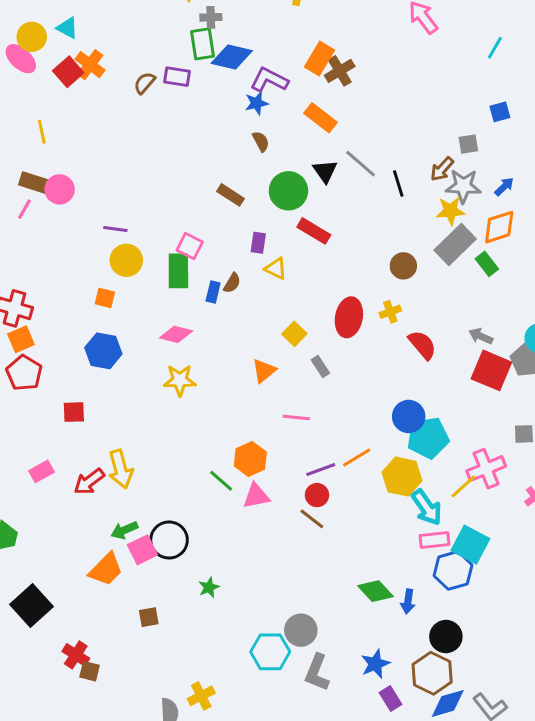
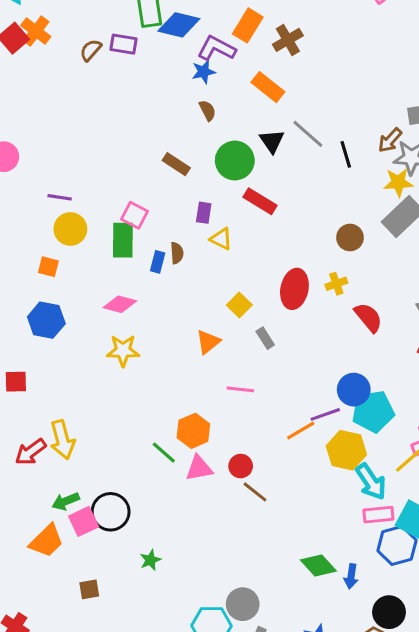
orange rectangle: (320, 58) -> (248, 25), moved
brown semicircle: (232, 283) -> (177, 253), turned -35
purple line: (321, 470) -> (325, 414), moved
red circle: (317, 495) -> (241, 466), moved

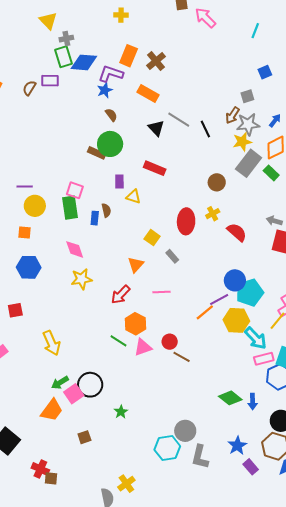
green circle: (235, 161) -> (110, 144), moved
pink diamond: (120, 304) -> (75, 249), turned 65
red arrow: (31, 452) -> (121, 295), moved

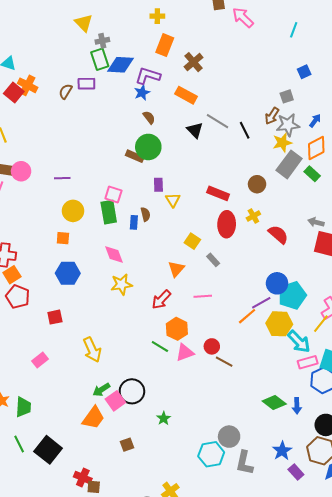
orange rectangle: (129, 56) -> (165, 45), moved
red rectangle: (155, 168) -> (218, 193), moved
purple line: (25, 186) -> (62, 178), moved
yellow triangle: (133, 197) -> (173, 200), turned 42

